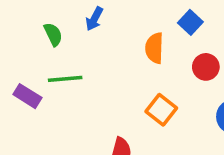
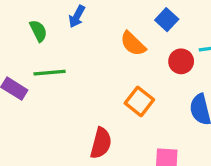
orange semicircle: (154, 48) -> (133, 44), turned -48

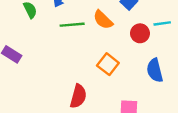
green line: (50, 73) -> (72, 25), moved

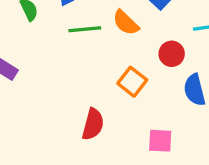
red circle: (140, 33) -> (172, 54), moved

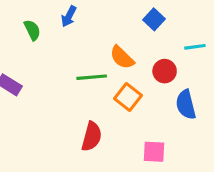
orange semicircle: (126, 23) -> (122, 57), moved
green line: (85, 29) -> (92, 77), moved

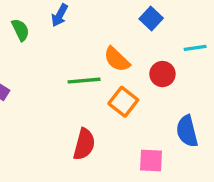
blue semicircle: (186, 105) -> (187, 131), moved

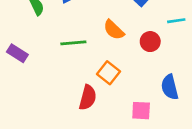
green line: (84, 81) -> (73, 43), moved
orange square: (123, 102) -> (109, 73), moved

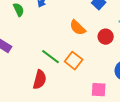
green line: (73, 43) -> (51, 57), moved, turned 42
red semicircle: (88, 98) -> (40, 80), moved

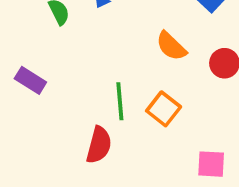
green line: (51, 57) -> (120, 101), turned 48

